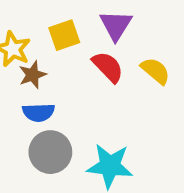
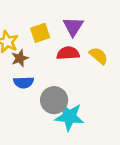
red semicircle: (108, 67) -> (68, 53), turned -50
gray circle: (50, 152) -> (54, 100), moved

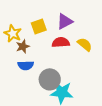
purple triangle: (73, 26) -> (65, 21), turned 30

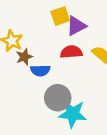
yellow square: (39, 26) -> (60, 16), moved
blue semicircle: (26, 65) -> (40, 70), moved

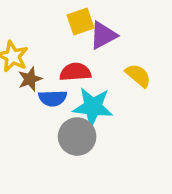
red semicircle: (71, 52) -> (75, 72), moved
cyan star: (73, 114) -> (93, 107), moved

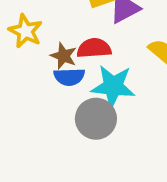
brown star: (30, 79) -> (64, 56), moved, turned -30

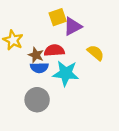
gray circle: (96, 119) -> (37, 100), moved

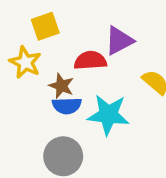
yellow square: (58, 17) -> (45, 26), moved
red semicircle: (54, 50) -> (90, 61), moved

